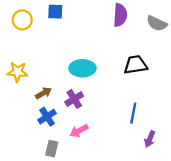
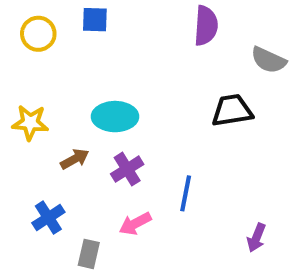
gray semicircle: (157, 23) -> (268, 60), moved
cyan ellipse: (82, 68) -> (115, 117), moved
blue line: (133, 113) -> (186, 193), moved
blue cross: (47, 117) -> (48, 218), moved

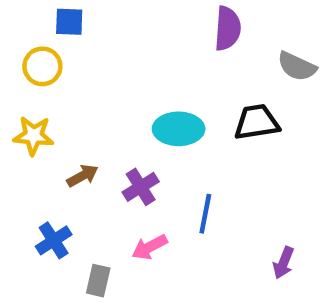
blue square: (95, 20) -> (69, 22), moved
yellow circle: (38, 34) -> (42, 66), moved
cyan ellipse: (115, 117) -> (179, 129), moved

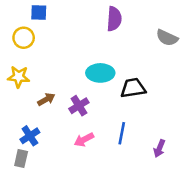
purple semicircle: (228, 28) -> (114, 19), moved
black trapezoid: (257, 122) -> (133, 88), moved
blue line: (205, 214) -> (122, 133), moved
gray rectangle: (98, 281) -> (21, 158), moved

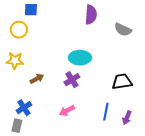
gray semicircle: (167, 38) -> (123, 30), moved
black trapezoid: (133, 88) -> (122, 82), moved
purple cross: (79, 106) -> (72, 80), moved
blue line: (122, 133) -> (106, 112), moved

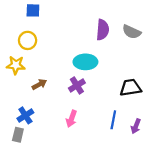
purple semicircle: (91, 15) -> (103, 30), moved
yellow circle: (19, 30) -> (28, 40), moved
pink arrow: (67, 111) -> (72, 119), turned -42

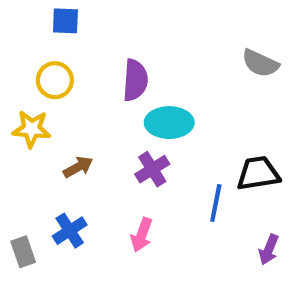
purple semicircle: (103, 30) -> (135, 80), moved
blue cross: (25, 115) -> (70, 231), moved
blue line: (113, 120) -> (216, 203), moved
gray rectangle: (18, 135) -> (23, 252), moved, turned -32

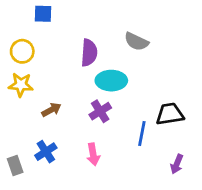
gray semicircle: (260, 63) -> (136, 42), moved
yellow circle: (55, 80) -> (22, 51), moved
pink arrow: (142, 235) -> (93, 154), turned -30

